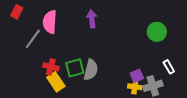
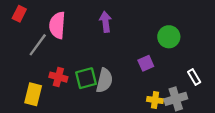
green circle: (157, 32) -> (169, 37), moved
purple square: (137, 76) -> (146, 63), moved
yellow rectangle: (56, 82) -> (33, 94), moved, turned 48

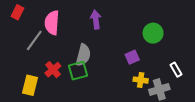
red cross: (58, 77) -> (53, 70), turned 35
gray semicircle: (104, 80) -> (83, 55), moved
yellow cross: (155, 100) -> (141, 80), moved

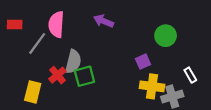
red rectangle: (18, 12) -> (15, 24), moved, turned 64
purple arrow: (96, 20) -> (104, 21), turned -60
gray semicircle: (83, 55) -> (73, 62), moved
yellow cross: (141, 80) -> (152, 86), size x1.5

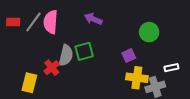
gray line: (37, 44) -> (33, 22), moved
white rectangle: (190, 75) -> (171, 68), turned -72
green square: (84, 76) -> (84, 51), moved

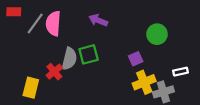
red rectangle: (13, 22) -> (14, 12), moved
yellow cross: (137, 78) -> (144, 82), turned -30

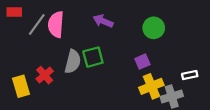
green circle: (157, 34) -> (154, 28), moved
red cross: (54, 72) -> (45, 75), moved
yellow rectangle: (31, 88) -> (21, 86), moved, turned -30

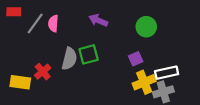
pink semicircle: (56, 24) -> (53, 23), size x0.7
white rectangle: (190, 75) -> (167, 73), moved, size x1.5
yellow rectangle: (21, 86) -> (20, 82), turned -66

